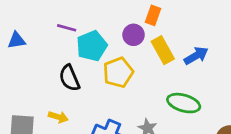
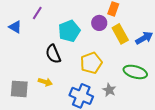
purple line: (67, 28) -> (37, 13), moved, turned -72
blue triangle: (17, 40) -> (15, 27), turned 40
yellow pentagon: (118, 72) -> (91, 63), moved

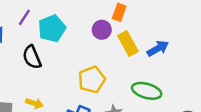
cyan pentagon: (69, 31) -> (52, 29), moved
black semicircle: (53, 54) -> (32, 57), moved

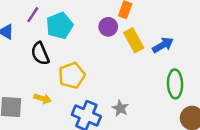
yellow pentagon: (92, 80) -> (72, 75), moved
green ellipse: (147, 91) -> (175, 84), moved, turned 72

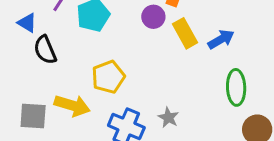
black semicircle: (40, 54) -> (45, 50), moved
yellow arrow: (43, 99) -> (72, 105), size x1.6

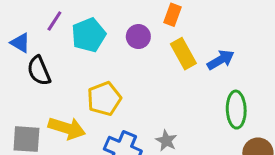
purple circle: (153, 17) -> (138, 37), moved

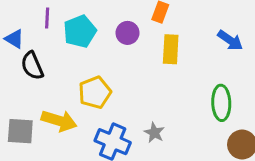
purple line: (54, 21) -> (47, 18), turned -30
yellow rectangle: (183, 54) -> (171, 49), turned 32
blue arrow: (221, 60) -> (230, 40), moved, turned 65

